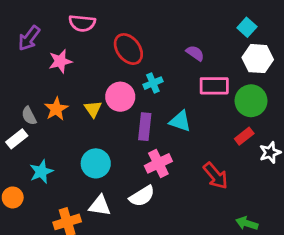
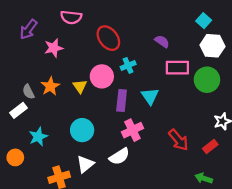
cyan triangle: (180, 121) -> (150, 96), turned 36
red rectangle: (244, 136) -> (210, 147), moved
white triangle: (100, 206) -> (85, 164), turned -48

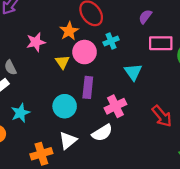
purple semicircle: (162, 41) -> (145, 17), turned -88
pink star: (54, 48) -> (36, 42), moved
orange star: (50, 86) -> (69, 31), moved
purple rectangle: (122, 101) -> (88, 87), moved

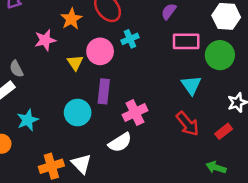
orange star: (69, 31) -> (71, 19), moved
cyan triangle: (133, 72) -> (191, 85), moved
white triangle: (68, 140) -> (81, 164), moved, turned -36

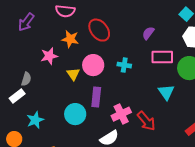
orange star: (71, 19) -> (70, 39), turned -30
cyan cross: (130, 39) -> (124, 65), moved, turned 32
gray semicircle: (16, 69) -> (26, 79), turned -136
red arrow: (187, 124) -> (146, 121), moved

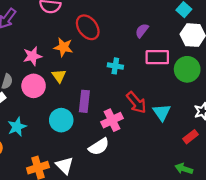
orange star: (70, 39) -> (63, 47), moved
pink circle: (93, 65) -> (34, 86), moved
cyan triangle: (166, 92) -> (162, 112), moved
red arrow: (146, 121) -> (136, 102), moved

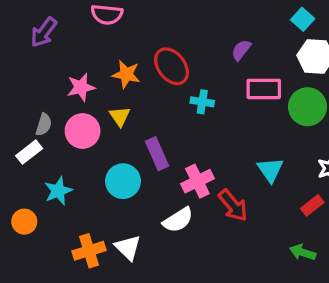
red ellipse: (88, 27) -> (172, 66), moved
purple rectangle: (84, 101) -> (157, 154), turned -30
red arrow: (136, 102) -> (233, 205), moved

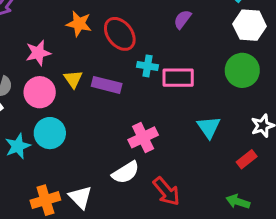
orange star: (126, 74) -> (79, 24), moved
pink rectangle: (264, 89) -> (178, 78), moved
purple rectangle: (157, 154) -> (107, 85), moved, turned -52
cyan circle: (123, 181) -> (50, 133), moved
red arrow: (233, 205) -> (166, 191), moved

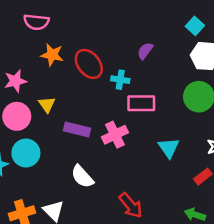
cyan cross: (147, 66) -> (120, 80), moved
purple rectangle: (107, 85) -> (77, 129), moved
pink cross: (143, 137) -> (115, 135), moved
white semicircle: (126, 172) -> (82, 177), moved, turned 80

